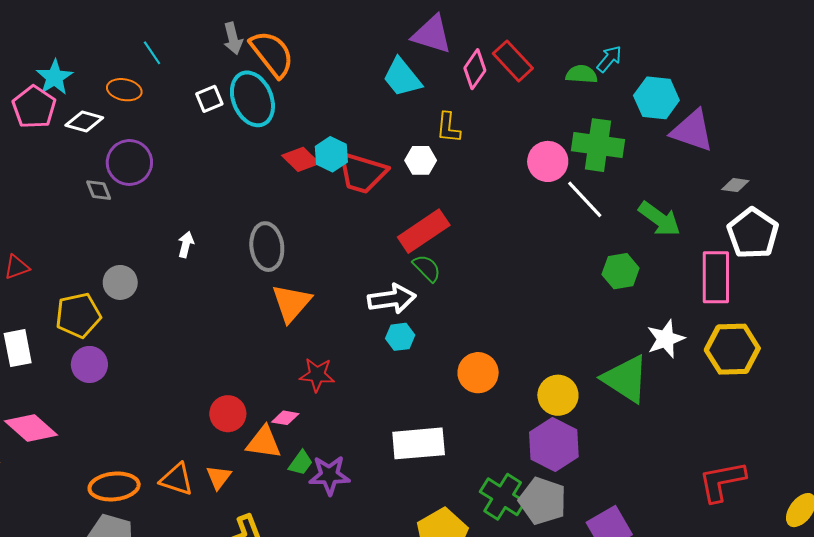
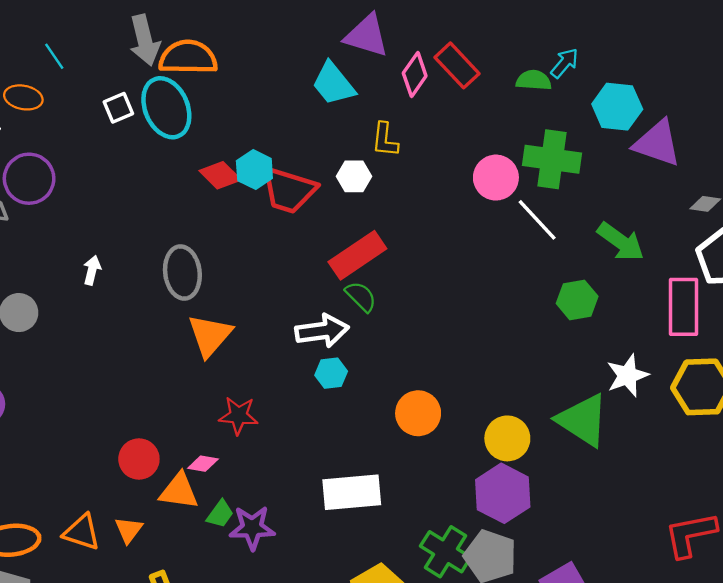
gray arrow: (233, 38) -> (145, 40), size x1.4
orange semicircle: (272, 54) -> (188, 57), turned -51

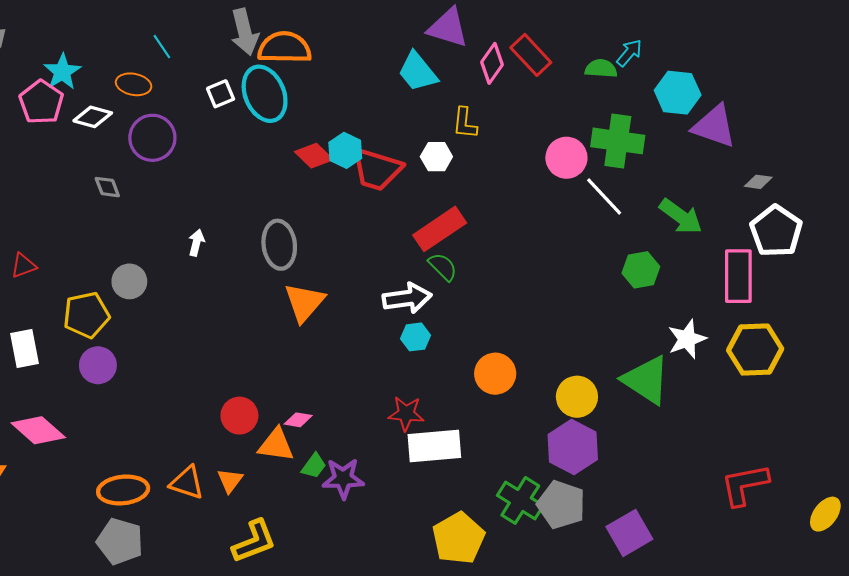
purple circle: (29, 179) -> (152, 138), moved
red star: (238, 416) -> (406, 413), moved

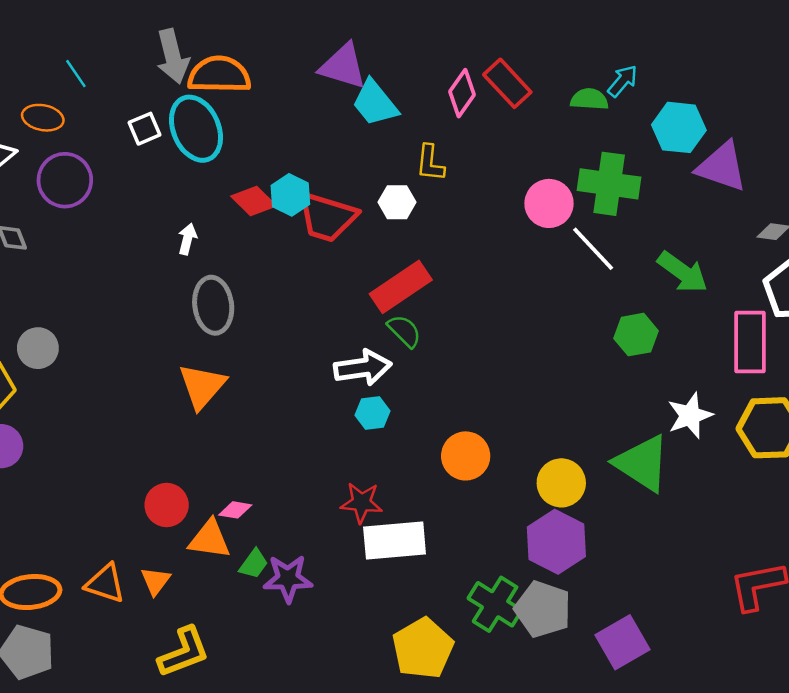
purple triangle: (448, 28) -> (343, 66), moved
white arrow: (196, 243) -> (187, 239), moved
orange triangle: (304, 302) -> (202, 386), moved

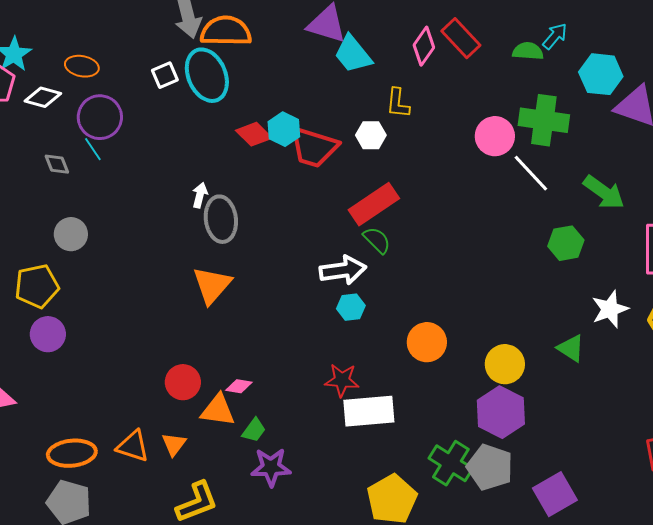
cyan line: (76, 74) -> (93, 149), moved
white arrow: (187, 239) -> (200, 195), moved
gray circle: (38, 348) -> (71, 234), moved
green triangle: (642, 463) -> (571, 348), size x0.6
purple star: (288, 579) -> (271, 467), moved

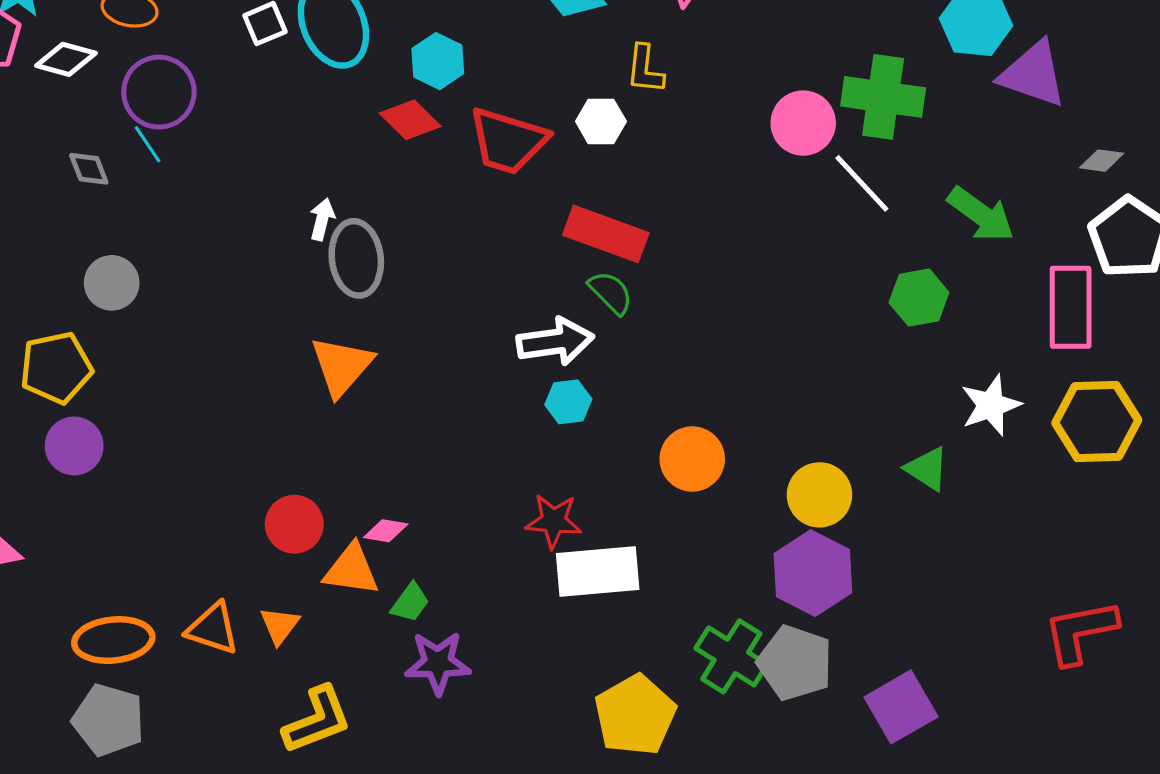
cyan hexagon: (284, 129) -> (438, 61), moved
red rectangle: (374, 204) -> (606, 234), turned 54

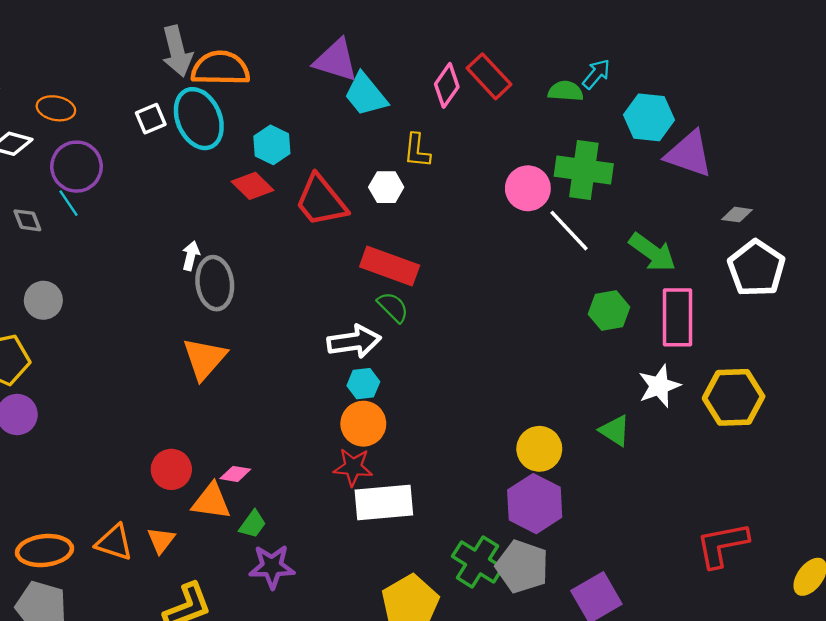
red trapezoid: (508, 141) -> (321, 201), turned 34
pink rectangle: (1071, 307) -> (678, 317), moved
orange circle: (692, 459) -> (363, 424), moved

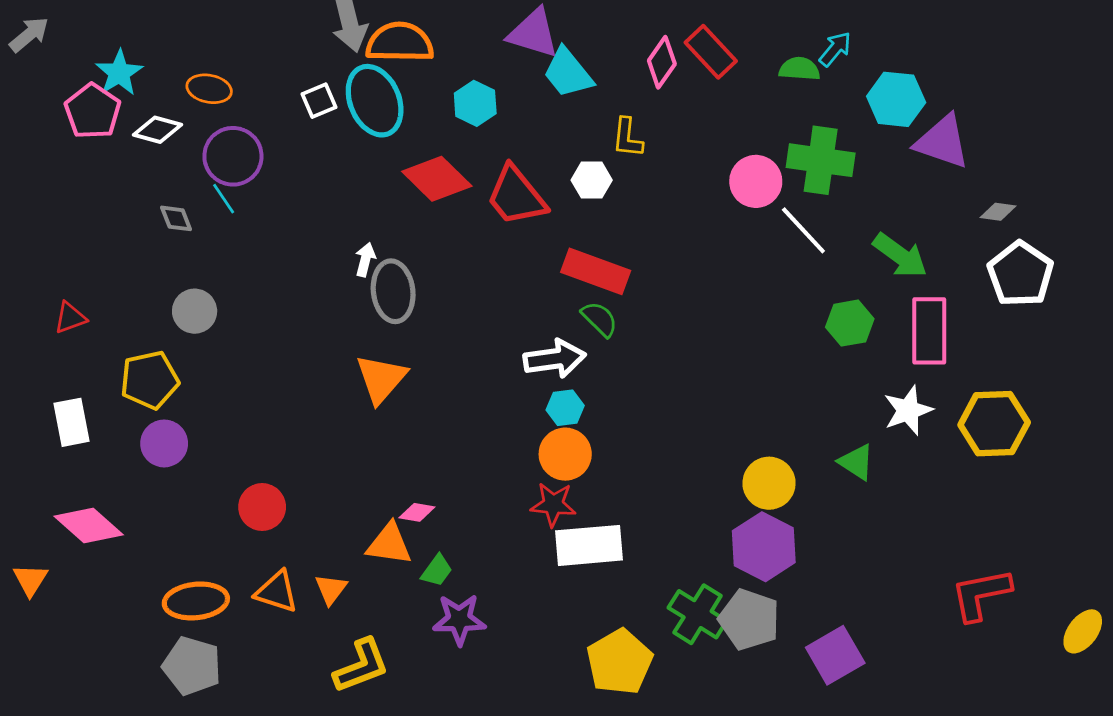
cyan hexagon: (272, 145) -> (475, 103), moved
red diamond: (252, 186) -> (437, 179), size x1.4
red circle: (171, 469) -> (262, 507), moved

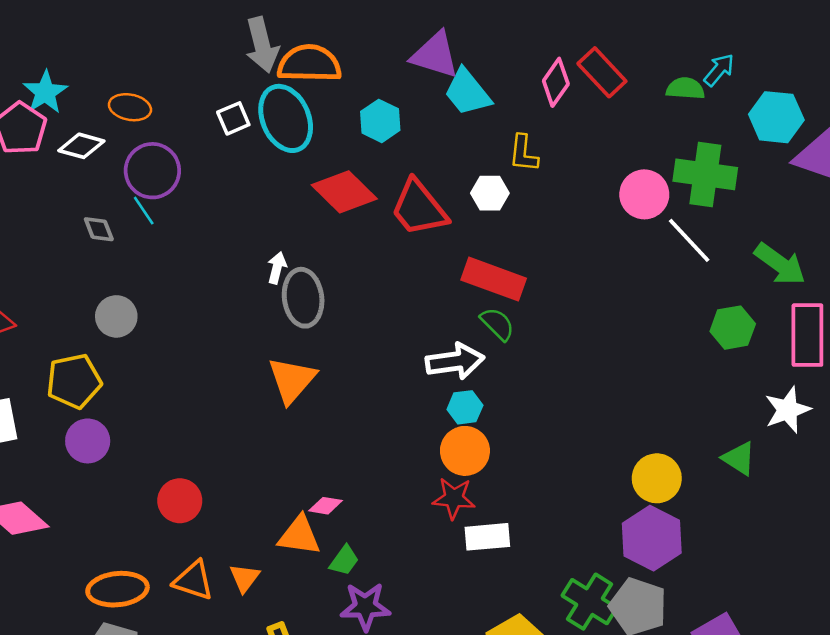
white rectangle: (589, 545) -> (487, 537), size x0.7

